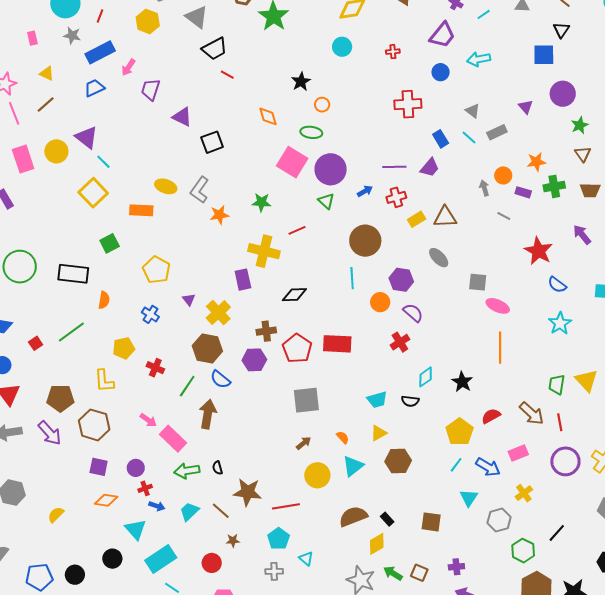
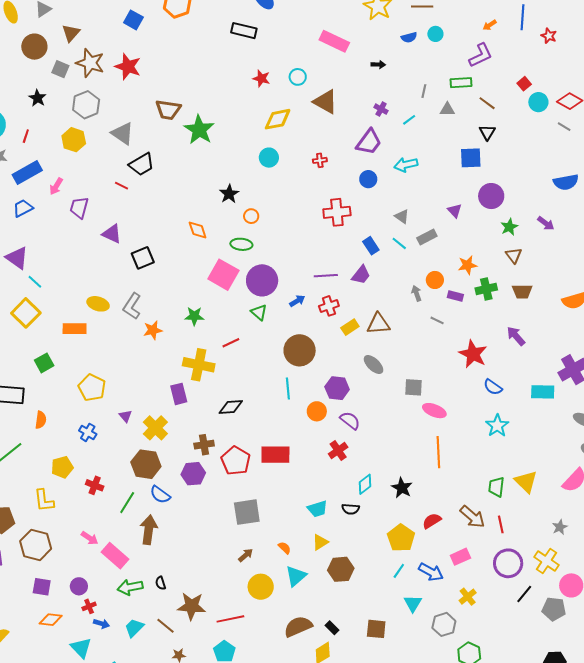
red line: (227, 75) -> (122, 186), moved
black line: (557, 533) -> (524, 594), moved

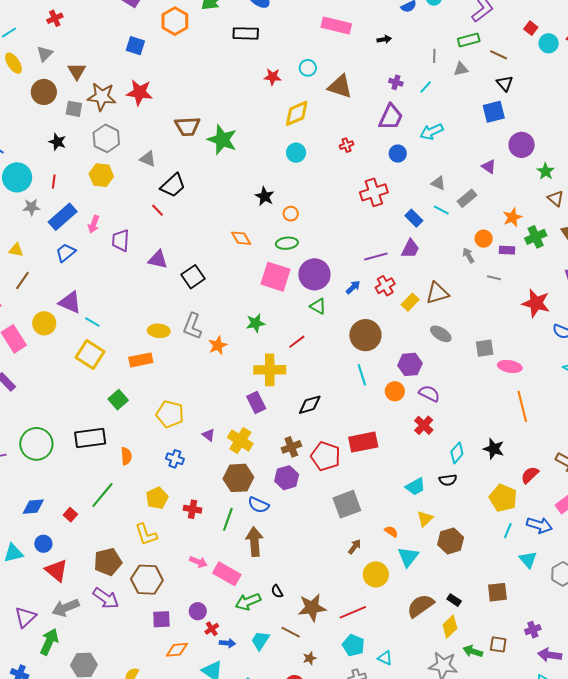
gray triangle: (123, 133) -> (148, 159), size x0.7
red line: (122, 186) -> (158, 210), turned 32

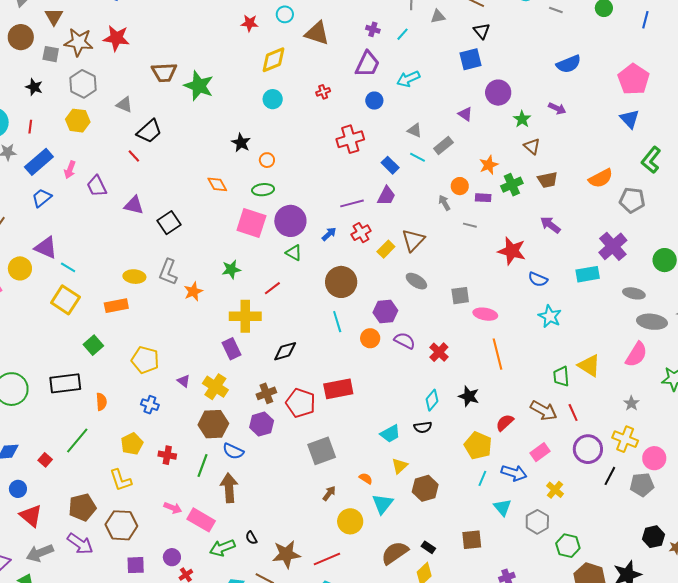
purple trapezoid: (121, 240) -> (97, 186), turned -30
brown triangle: (437, 293) -> (413, 240), turned -30
red cross: (424, 425) -> (439, 352), moved

